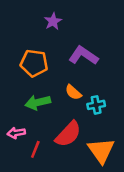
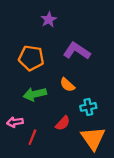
cyan cross: (96, 105) -> (88, 107), moved
red semicircle: (68, 134) -> (63, 123), size x0.6

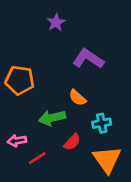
orange pentagon: (31, 58) -> (20, 80), moved
green arrow: (35, 94) -> (52, 118), moved
red line: (32, 137) -> (37, 158), turned 35

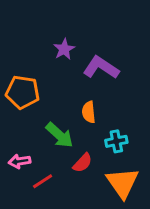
purple star: (56, 22) -> (64, 49), moved
orange semicircle: (77, 98) -> (89, 112), turned 42
green arrow: (52, 118) -> (59, 135), turned -125

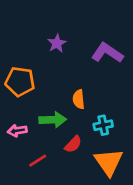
purple L-shape: (101, 68) -> (107, 53), moved
green arrow: (59, 135) -> (53, 120), turned -44
pink arrow: (20, 161) -> (17, 131), moved

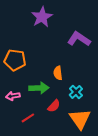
purple star: (57, 43) -> (42, 17), moved, size x1.5
cyan cross: (103, 125) -> (76, 92), turned -32

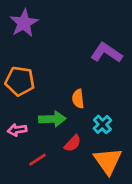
purple star: (42, 17) -> (24, 23), moved

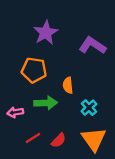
purple star: (24, 23) -> (46, 33), moved
orange pentagon: (20, 81) -> (34, 70), moved
red semicircle: (73, 143) -> (59, 140), moved

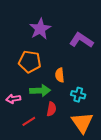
cyan cross: (89, 108) -> (78, 95), turned -32
red semicircle: (59, 140) -> (51, 109), moved, turned -32

